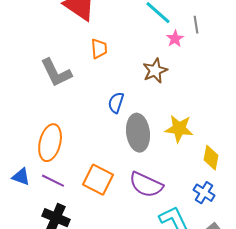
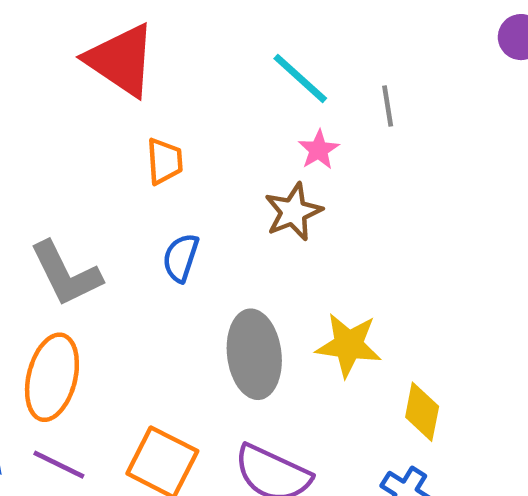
pink star: (175, 39) -> (319, 150), moved
gray L-shape: (56, 73) -> (66, 274), moved
blue semicircle: (116, 103) -> (181, 258), moved

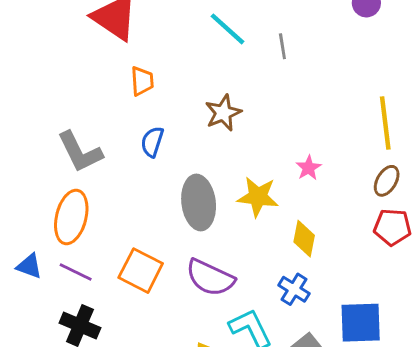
pink star: (319, 150) -> (309, 168), moved

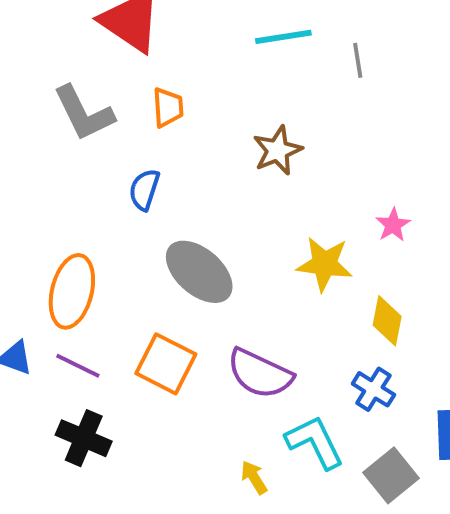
cyan line: (227, 29) -> (283, 37), turned -51
blue semicircle: (152, 142) -> (144, 190), moved
gray L-shape: (80, 152) -> (84, 113), moved
gray ellipse: (199, 203) -> (199, 272), moved, turned -42

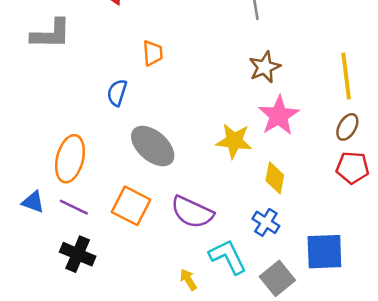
orange trapezoid: (168, 107) -> (153, 53), moved
gray L-shape: (84, 113) -> (51, 34), moved, turned -63
brown star: (277, 150) -> (265, 67), moved
pink star: (393, 225) -> (279, 115), size x1.8

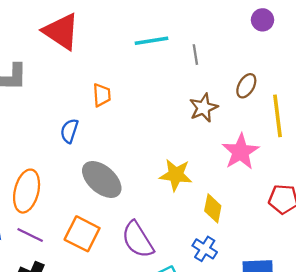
pink star: (279, 115) -> (241, 152), moved
brown ellipse: (347, 127) -> (246, 86), moved
purple semicircle: (192, 212) -> (138, 240), turned 33

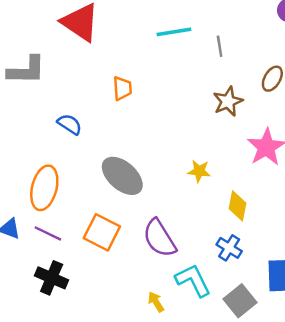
blue semicircle: (69, 131) -> (70, 124), moved, turned 105
yellow star: (176, 175) -> (199, 171), size x0.7

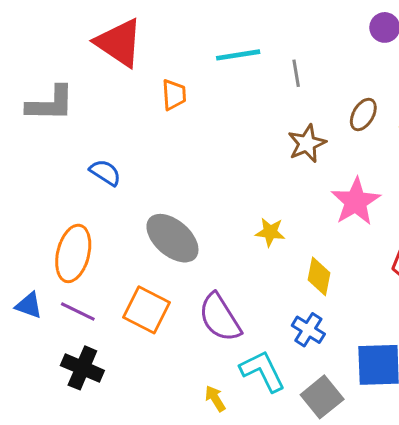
orange trapezoid: (122, 88) -> (174, 95), moved

